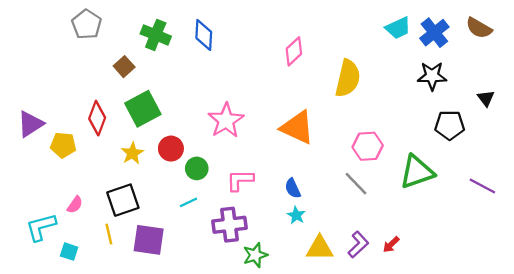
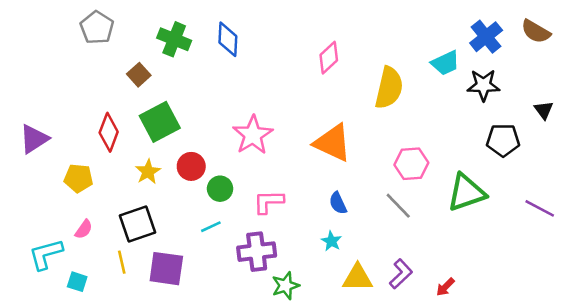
cyan trapezoid: (398, 28) -> (445, 63), moved
yellow pentagon: (63, 145) -> (79, 178), moved
blue semicircle: (293, 188) -> (338, 203), moved
red arrow: (391, 245) -> (445, 287), moved

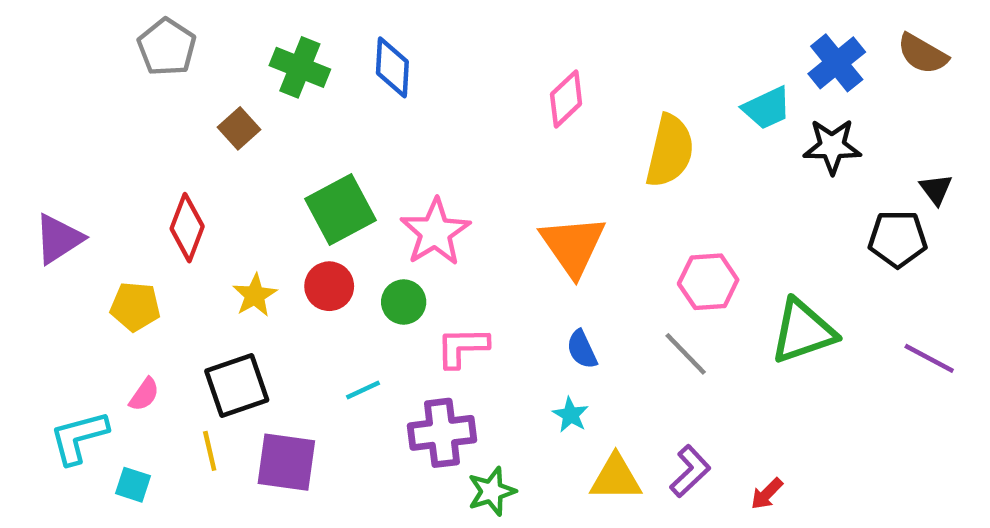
green square: (160, 122) -> (340, 210), moved
black pentagon: (503, 140) -> (898, 239), moved
orange triangle: (333, 143) -> (573, 246), turned 30
green circle: (220, 189) -> (404, 302), moved

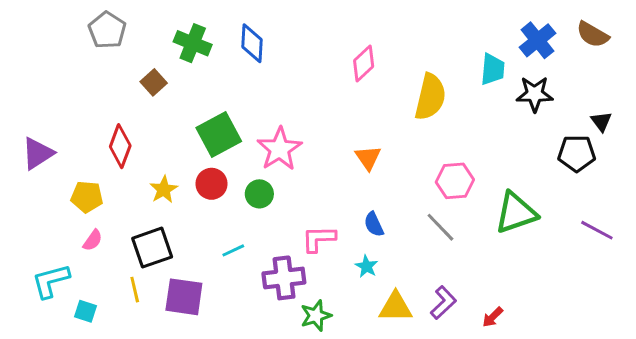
cyan trapezoid: (767, 108) -> (493, 69), turned -60
orange triangle: (573, 246) -> (368, 158), size x0.6
pink L-shape: (462, 347) -> (319, 239), moved
pink semicircle: (144, 394) -> (93, 240), moved

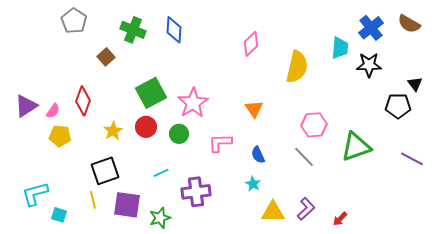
pink L-shape: (319, 239) -> (220, 143), moved
pink semicircle: (93, 240) -> (53, 111), moved
green star: (316, 316) -> (160, 218), moved

